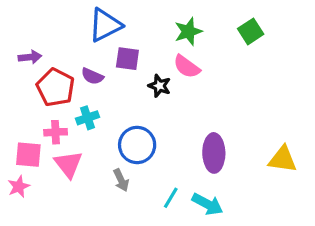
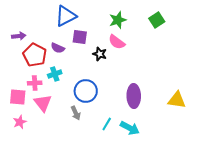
pink star: (19, 187) -> (20, 122), moved

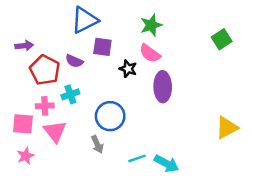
green square: (157, 20) -> (222, 39), moved
purple ellipse: (134, 96) -> (163, 87), moved
yellow triangle: (177, 100) -> (227, 128), turned -36
cyan line: (107, 124) -> (137, 158), turned 40

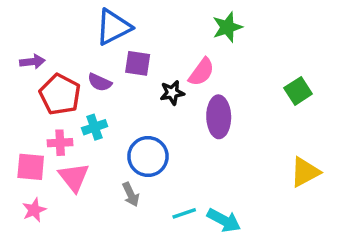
green star: (151, 25) -> (227, 27), moved
green square: (222, 39) -> (298, 91), moved
pink semicircle: (150, 53) -> (201, 72), turned -90
black star: (128, 69) -> (172, 93), turned -30

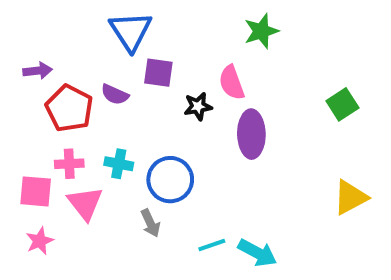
blue triangle: (113, 27) -> (131, 31), turned -36
pink semicircle: (201, 72) -> (232, 83), turned 124
cyan cross: (95, 127) -> (119, 164), moved, turned 30

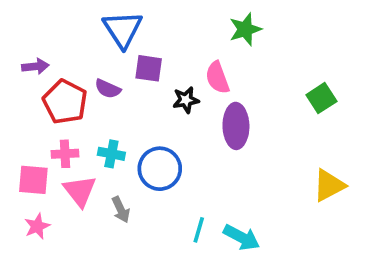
gray arrow: (150, 223) -> (121, 210), moved
cyan line: (212, 245) -> (199, 230), turned -55

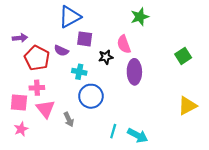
blue triangle: (123, 29) -> (70, 17), turned 35
cyan cross: (111, 154) -> (79, 72), moved

